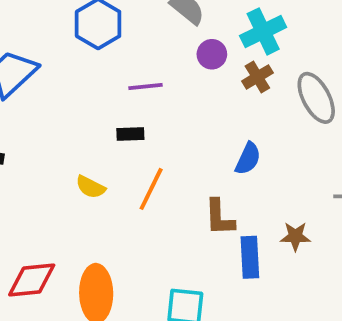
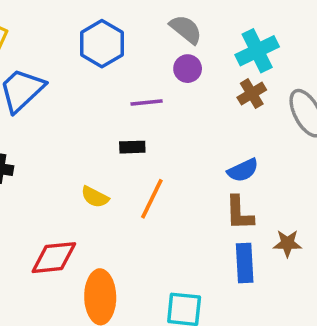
purple circle: (212, 54) -> (188, 69), moved
blue semicircle: (248, 159) -> (243, 170), turned 40
brown L-shape: (219, 217) -> (239, 213), moved
red diamond: (32, 280) -> (54, 258), moved

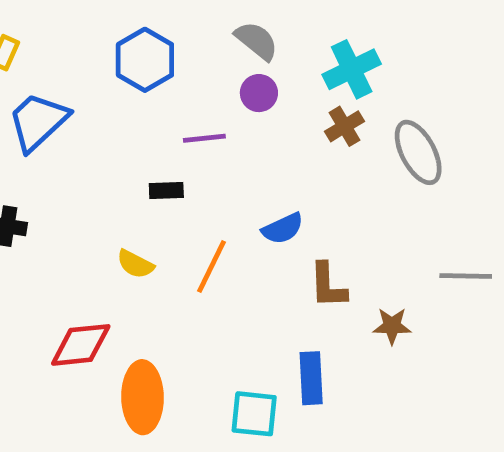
black rectangle: (132, 147) -> (166, 190), moved
blue semicircle: (243, 170) -> (283, 228), moved
blue rectangle: (245, 263) -> (311, 378), moved

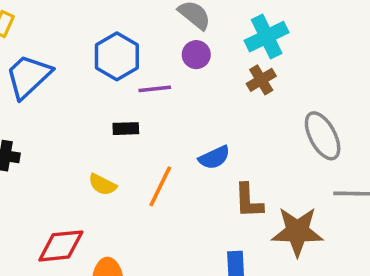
blue hexagon: (145, 60) -> (117, 56), moved
gray ellipse: (418, 152) -> (323, 136), moved
brown star: (392, 326) -> (297, 231), size x1.8

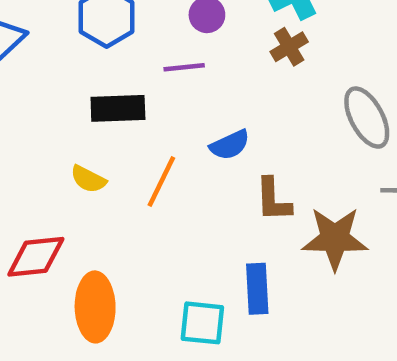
purple line: (155, 89) -> (184, 67), moved
black rectangle: (126, 129) -> (118, 108), size x1.6

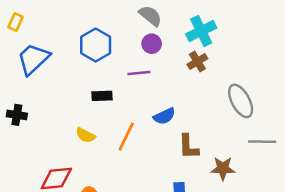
black rectangle: (118, 108) -> (102, 96), size x0.7
brown star: (335, 239) -> (223, 168), size x0.7

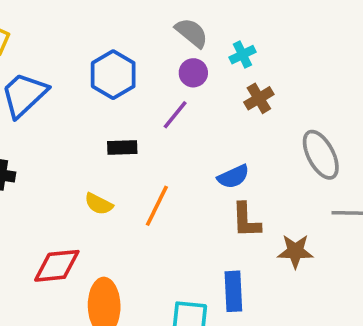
cyan cross: (201, 31) -> (242, 55), moved, size x0.6
purple line: (139, 73) -> (175, 115), turned -45
blue semicircle: (164, 116) -> (233, 177), moved

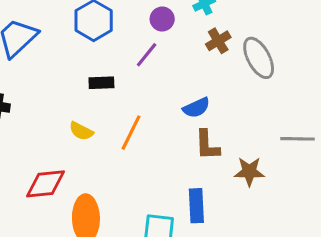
gray ellipse: (321, 155) -> (259, 58), moved

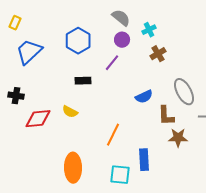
gray ellipse: (259, 58) -> (184, 92), moved
orange line: (131, 133) -> (113, 135), moved
brown L-shape: (207, 145) -> (166, 116), moved
red diamond: (45, 184) -> (38, 119), moved

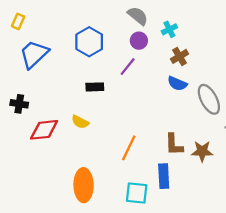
blue semicircle: (144, 97) -> (177, 84), moved, turned 48
brown L-shape: (166, 116) -> (174, 145), moved

